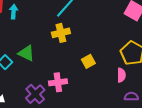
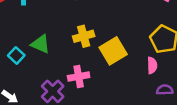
yellow cross: (61, 33) -> (84, 36), moved
yellow square: (88, 61) -> (113, 51), size x1.6

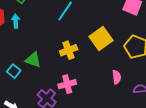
yellow square: (113, 51) -> (101, 38), moved
pink semicircle: (152, 65) -> (117, 77), moved

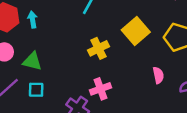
green triangle: (33, 60) -> (32, 61), moved
cyan square: (14, 71) -> (36, 90), moved, turned -32

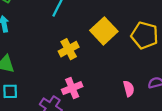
pink semicircle: (158, 75) -> (129, 89), moved

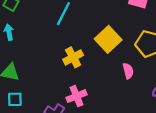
pink semicircle: (129, 89) -> (128, 71), moved

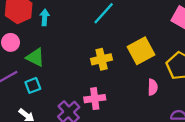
cyan square: (15, 99) -> (33, 85), turned -35

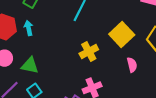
pink semicircle: (153, 87) -> (132, 65), moved

